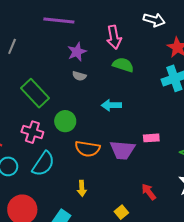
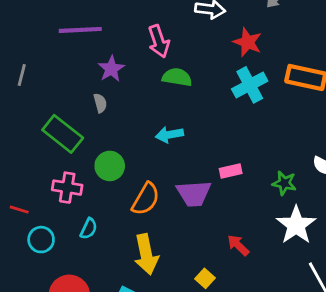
gray semicircle: (79, 76) -> (100, 103), moved, turned -112
orange semicircle: (87, 149) -> (146, 199), turned -60
cyan semicircle: (43, 164) -> (89, 229), size x0.6
yellow arrow: (82, 188) -> (146, 254), size x1.8

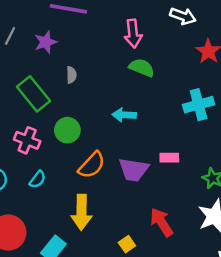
purple star: (111, 69) -> (46, 42), moved
cyan cross: (250, 85) -> (199, 105), moved
red arrow: (238, 245) -> (162, 222), size x1.4

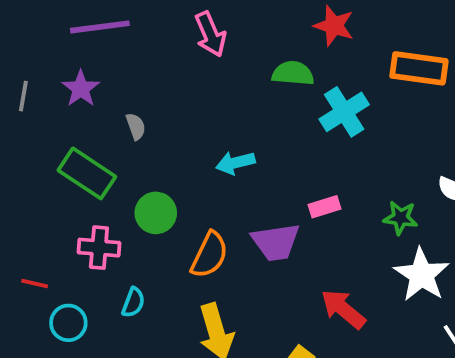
green semicircle: (142, 68) -> (293, 73), moved

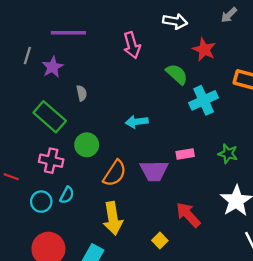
green semicircle: (293, 73) -> (177, 74), turned 30
gray line: (23, 96) -> (27, 55), moved
green star: (400, 218) -> (228, 154), moved
cyan circle: (68, 323) -> (41, 202), moved

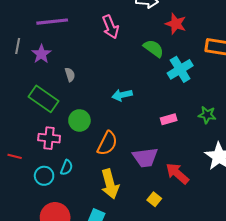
purple trapezoid: (154, 171) -> (145, 157), moved

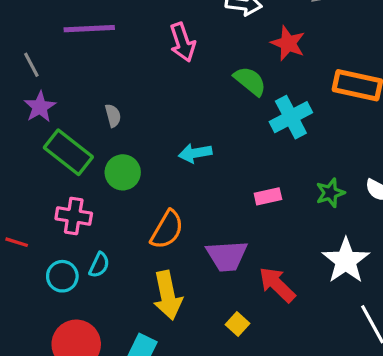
gray line: (18, 46) -> (31, 65), turned -42
purple star: (41, 54) -> (40, 107), moved
green star: (207, 115) -> (330, 193), turned -30
green circle: (79, 120) -> (123, 172), moved

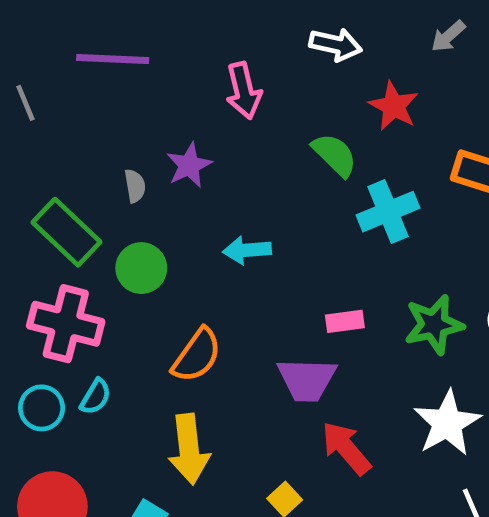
purple star: (40, 107) -> (189, 165), moved
green star: (330, 193) -> (434, 325), size x1.4
pink cross: (74, 216) -> (66, 324), size x1.4
purple trapezoid: (227, 256) -> (307, 380), moved

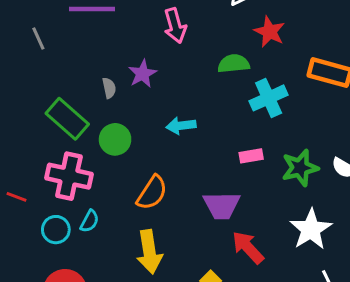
green semicircle: (335, 155) -> (234, 64), turned -48
pink rectangle: (345, 321) -> (251, 156), moved

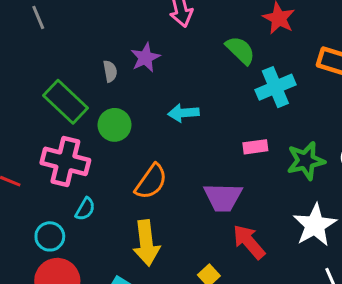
green semicircle: (234, 64) -> (240, 50), turned 48
cyan circle: (56, 230) -> (50, 236), moved

